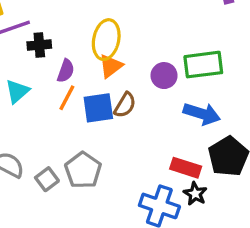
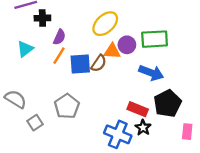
yellow ellipse: (106, 40) -> (105, 24), moved, turned 32
orange triangle: (111, 66) -> (112, 51), moved, turned 36
gray square: (47, 179) -> (35, 123), moved

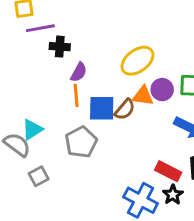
cyan triangle: (25, 49) -> (32, 129), moved
orange line: (59, 56) -> (76, 95), turned -42
gray pentagon: (67, 106) -> (81, 142), moved

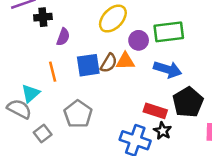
orange line: (76, 95) -> (53, 72), moved
orange triangle: (143, 96) -> (125, 61), moved
gray pentagon: (81, 142) -> (78, 114), moved

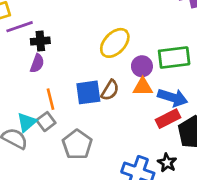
purple semicircle: (63, 37) -> (37, 63), moved
orange triangle: (125, 61) -> (143, 87), moved
red rectangle: (155, 111) -> (168, 119), moved, turned -45
gray square: (43, 133) -> (46, 122), moved

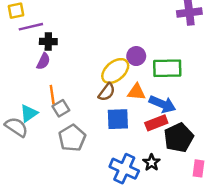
yellow ellipse: (115, 43) -> (115, 71), moved
purple circle: (142, 66) -> (136, 56), moved
blue square: (88, 92) -> (118, 119), moved
gray square: (46, 122) -> (61, 108), moved

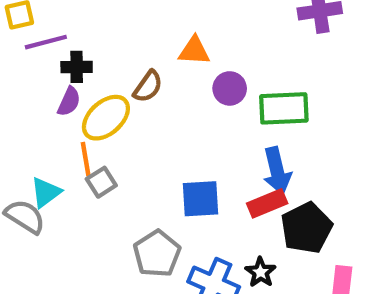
yellow ellipse: (115, 71) -> (106, 118), moved
brown semicircle: (107, 92) -> (148, 86), moved
orange triangle: (136, 92) -> (194, 51), moved
blue arrow: (162, 104) -> (277, 171), turned 55
gray pentagon: (72, 138) -> (157, 254), moved

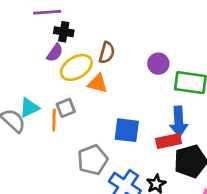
orange triangle: (194, 51) -> (98, 83), moved
brown semicircle: (148, 86) -> (107, 53), turned -30
orange line: (86, 159) -> (54, 120), moved

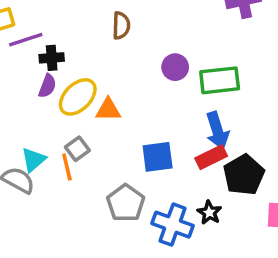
brown semicircle: (107, 53) -> (121, 26), moved

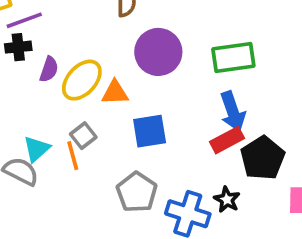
black cross: (52, 58) -> (18, 47), moved
purple circle: (175, 67) -> (158, 52), moved, size x1.6
blue square: (158, 157) -> (150, 131), moved

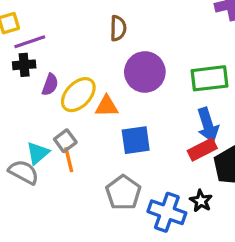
gray square: (83, 136) -> (65, 141), moved

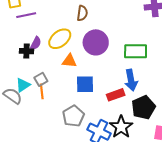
black cross: (24, 65) -> (27, 51), moved
yellow ellipse: (78, 95) -> (60, 39), moved
red rectangle: (202, 149) -> (116, 95), moved
black star: (201, 201) -> (121, 127), size x1.6

